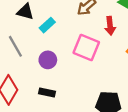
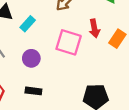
red arrow: (110, 26) -> (94, 28), moved

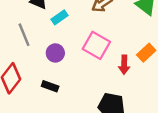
red arrow: (94, 28) -> (124, 65), moved

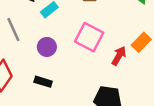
red arrow: (124, 65) -> (119, 56), turned -150

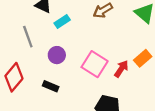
pink square: (89, 37) -> (95, 64), moved

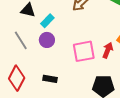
purple circle: (57, 55) -> (47, 40), moved
pink square: (95, 64) -> (84, 51), turned -30

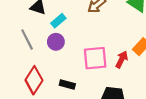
red diamond: (17, 78) -> (34, 80), moved
black rectangle: (50, 79) -> (67, 85), moved

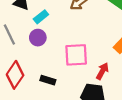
red arrow: (122, 59) -> (102, 71), moved

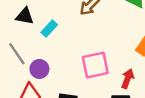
purple circle: (38, 38) -> (39, 69), moved

